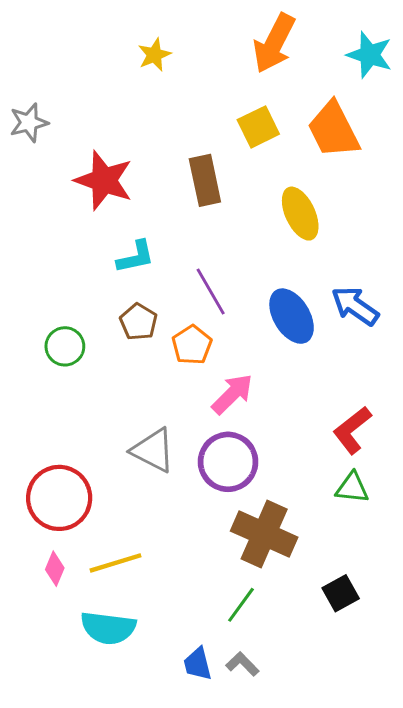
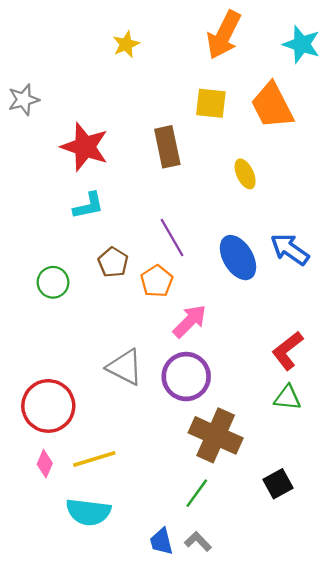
yellow square: (258, 127) -> (211, 103), turned 32
yellow ellipse: (300, 214) -> (245, 174), size x0.7
cyan L-shape: (136, 257) -> (88, 206), moved

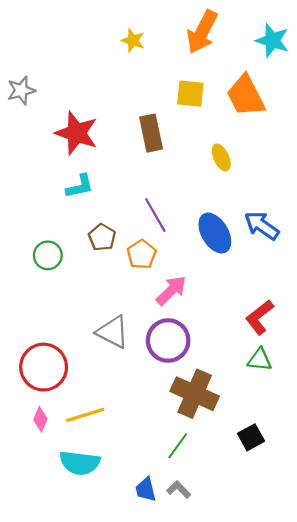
yellow star: (126, 44) -> (133, 40), moved, turned -30

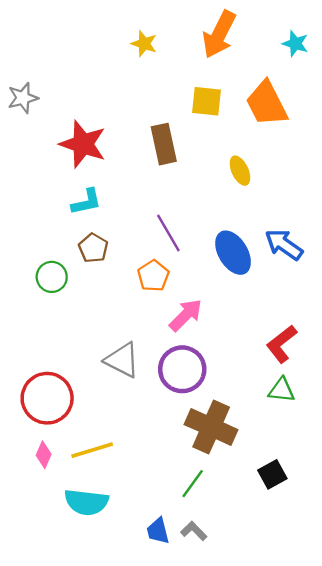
cyan star: (272, 40) -> (295, 44), size x0.7
brown pentagon: (102, 237) -> (93, 248), moved

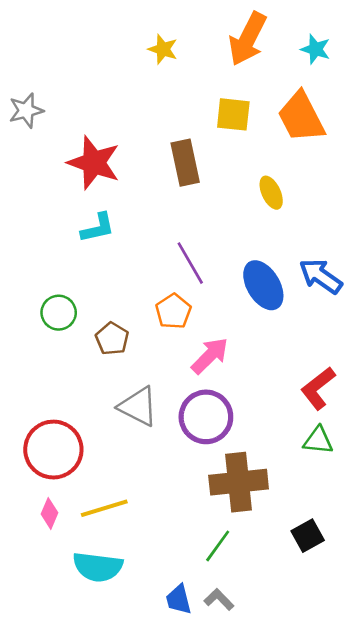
cyan star: (295, 44) -> (315, 49), moved
brown pentagon: (93, 248) -> (112, 339), moved
brown cross: (211, 427) -> (239, 482), turned -30

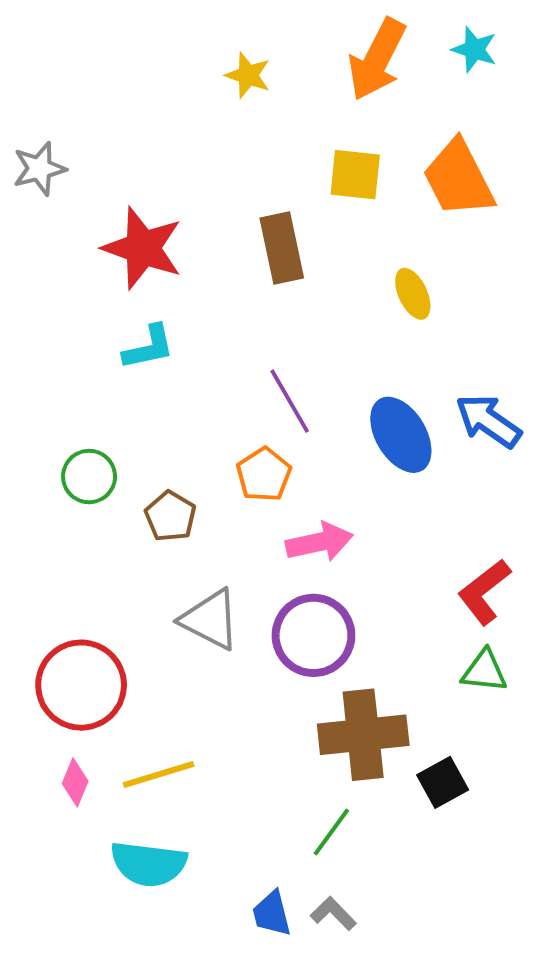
cyan star: (315, 49) -> (474, 49), moved
pink arrow: (210, 356) -> (319, 542), turned 33
black square: (308, 536) -> (443, 782), moved

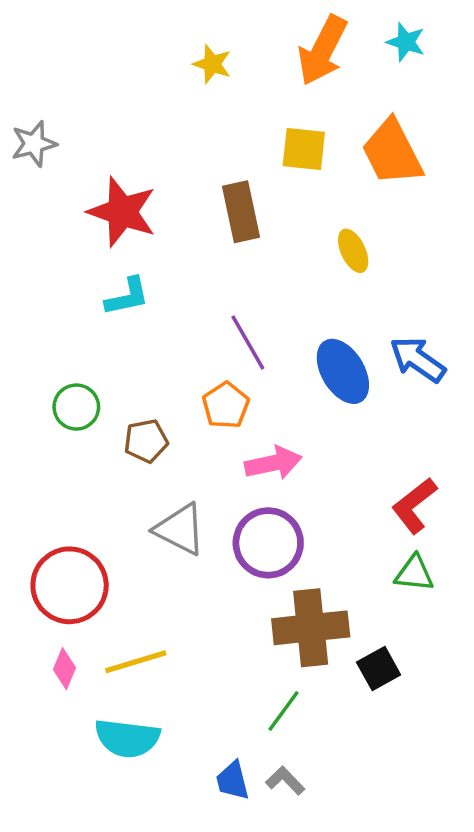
brown pentagon: (170, 516) -> (146, 441), turned 30

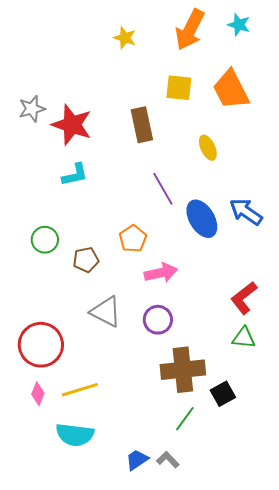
gray star: (34, 144) -> (32, 109), moved
purple line: (248, 343) -> (163, 189), moved
purple circle: (268, 543) -> (158, 320), size x0.7
green line: (283, 711) -> (185, 419), moved
blue trapezoid: (233, 781) -> (137, 460), turned 70

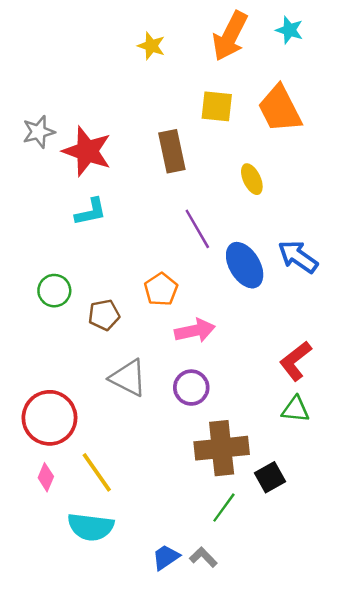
yellow line: (80, 390) -> (97, 472), turned 72

